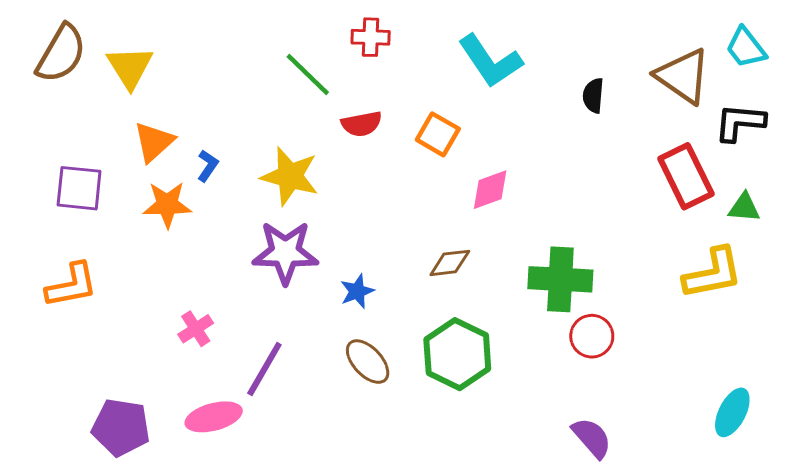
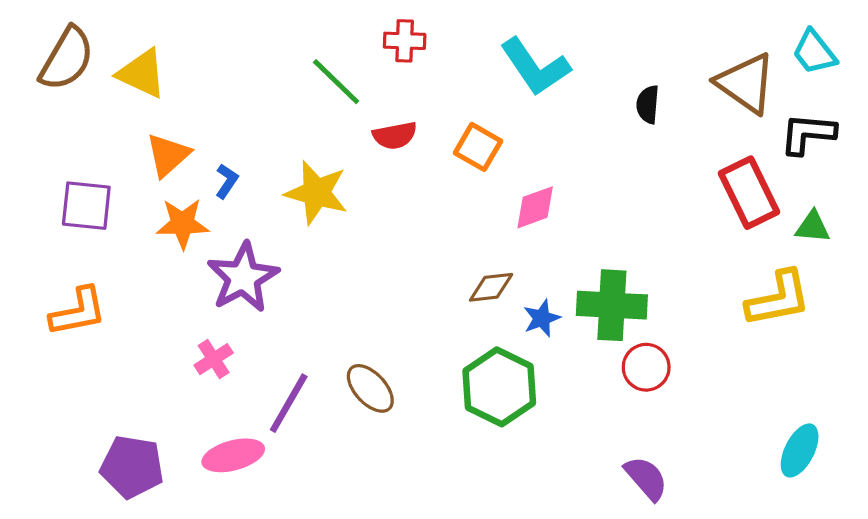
yellow triangle: (130, 67) -> (142, 73), turned -33
purple star: (285, 252) -> (243, 277), moved, turned -30
blue star: (357, 291) -> (542, 318), moved
brown ellipse: (368, 362) -> (370, 388), moved

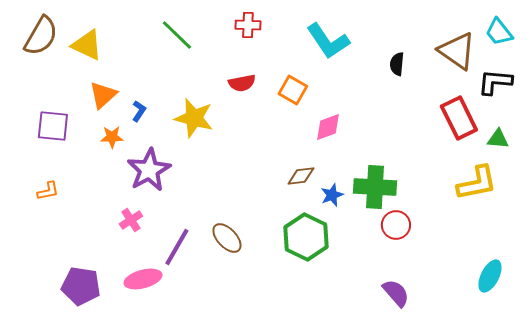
green line: (336, 82) -> (177, 35), moved
orange star: (183, 224) -> (112, 137), size x0.7
orange L-shape: (78, 312) -> (48, 191), size x0.6

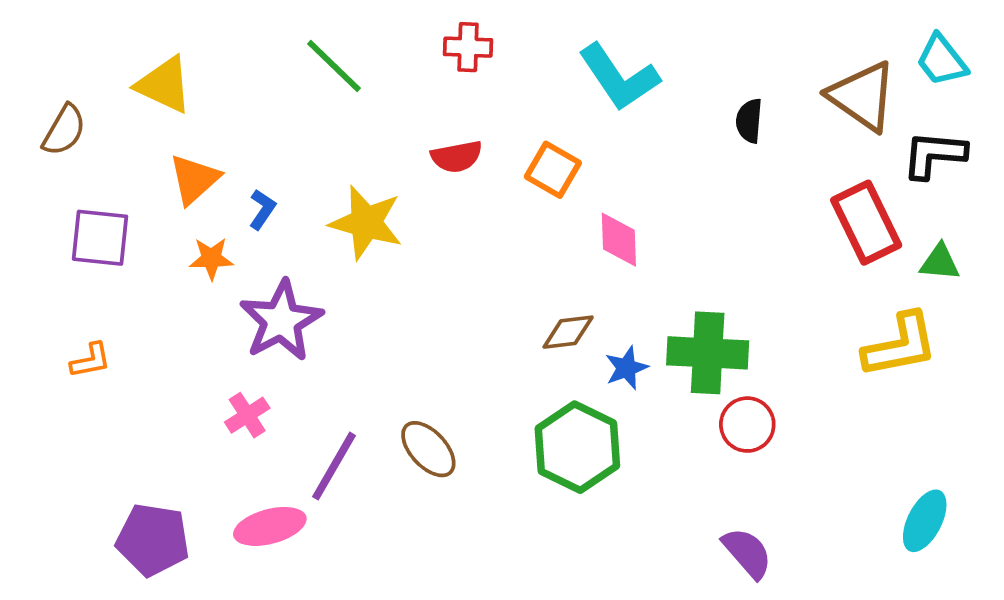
brown semicircle: (41, 36) -> (64, 130), moved, size x0.7
pink diamond: (328, 127) -> (619, 240), turned -72

